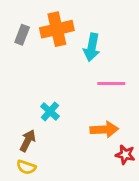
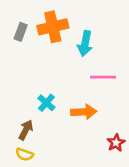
orange arrow: (104, 130) -> (84, 112), moved
red star: (125, 155) -> (116, 143), turned 30

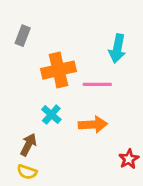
orange cross: (53, 27) -> (59, 70), moved
cyan arrow: (85, 44) -> (117, 49), moved
pink line: (103, 77) -> (97, 84), moved

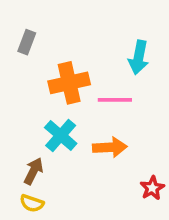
cyan cross: (51, 115) -> (61, 135), size x1.4

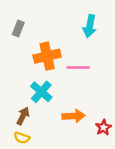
cyan arrow: (139, 57) -> (90, 26), moved
orange arrow: (110, 147) -> (74, 116), moved

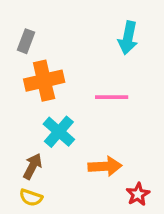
orange cross: (47, 56) -> (44, 81), moved
red star: (103, 127) -> (138, 194), moved

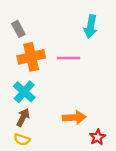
gray rectangle: (26, 41) -> (18, 29), turned -49
pink line: (112, 97) -> (68, 58), moved
cyan cross: (59, 132) -> (24, 92), moved

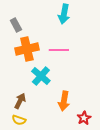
cyan arrow: (91, 27) -> (64, 14), moved
cyan cross: (24, 92) -> (41, 76), moved
orange arrow: (74, 117) -> (64, 101), turned 102

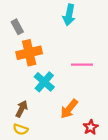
pink line: (59, 50) -> (82, 65), moved
orange arrow: (64, 101) -> (69, 109), turned 30

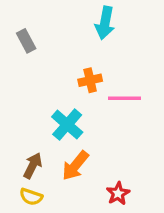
orange cross: (29, 53) -> (90, 80), moved, size x0.6
orange arrow: (69, 109) -> (75, 166), moved
red star: (91, 127) -> (118, 193), moved

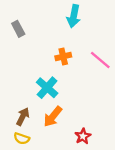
pink line: (125, 98) -> (100, 60), moved, turned 40

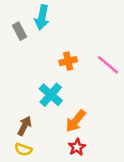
cyan arrow: (74, 16) -> (42, 17), moved
orange arrow: (53, 117) -> (76, 121), moved
red star: (83, 136) -> (77, 147), moved

